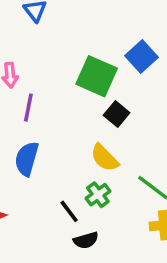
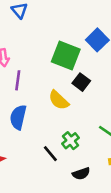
yellow semicircle: (104, 158) -> (59, 100), moved
black semicircle: (86, 240) -> (81, 174), moved

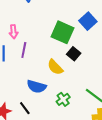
blue semicircle: (18, 117) -> (37, 86), moved, turned -90
black line: (50, 154) -> (25, 108), moved

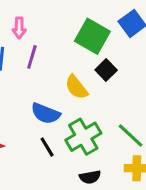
green cross: (63, 99) -> (83, 137), size x1.6
black line: (25, 108) -> (47, 147), moved

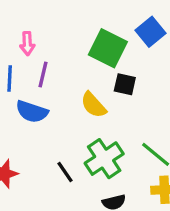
black square: (106, 70) -> (125, 84), turned -30
blue semicircle: (46, 113) -> (32, 112), moved

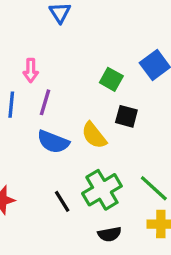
green square: (108, 48) -> (111, 79), size x0.6
blue semicircle: (32, 112) -> (53, 142), moved

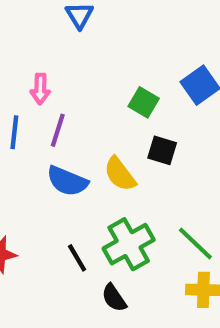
black semicircle: (110, 234) -> (114, 298), moved, turned 65

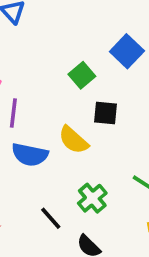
green square: (144, 102) -> (82, 75), turned 30
green cross: (129, 244) -> (92, 198), size x0.7

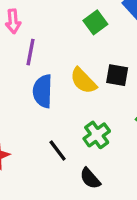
black square: (105, 113) -> (117, 75), moved
blue semicircle: (30, 155) -> (43, 91), turned 76

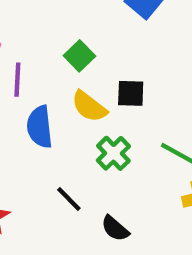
green square: (95, 22) -> (79, 56), moved
green cross: (97, 135) -> (113, 153), moved

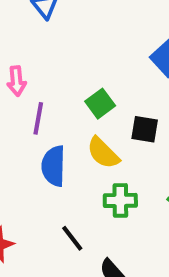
black square: (131, 93) -> (145, 129), moved
green cross: (113, 153) -> (120, 200), turned 36

